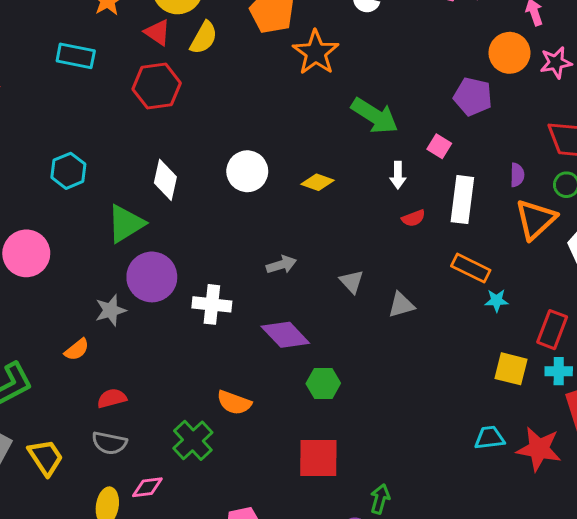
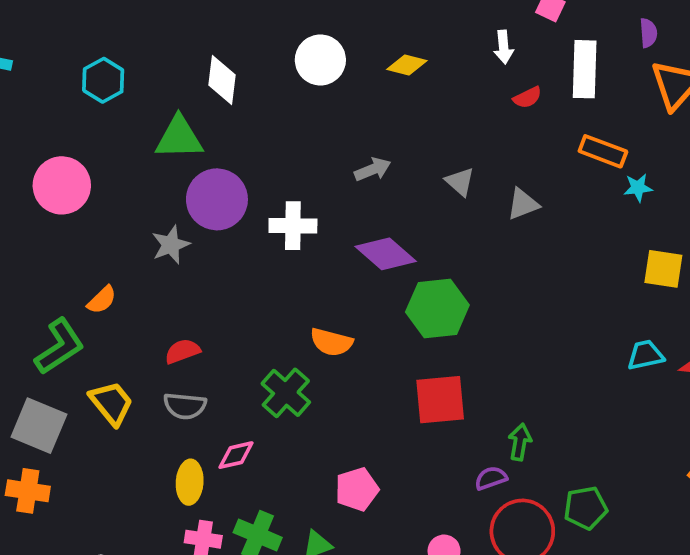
green triangle: (126, 224) -> (179, 138), turned 36
orange semicircle: (77, 350) -> (102, 300), moved
green hexagon: (323, 383) -> (437, 309), size x1.5
yellow trapezoid: (46, 457) -> (111, 403), moved

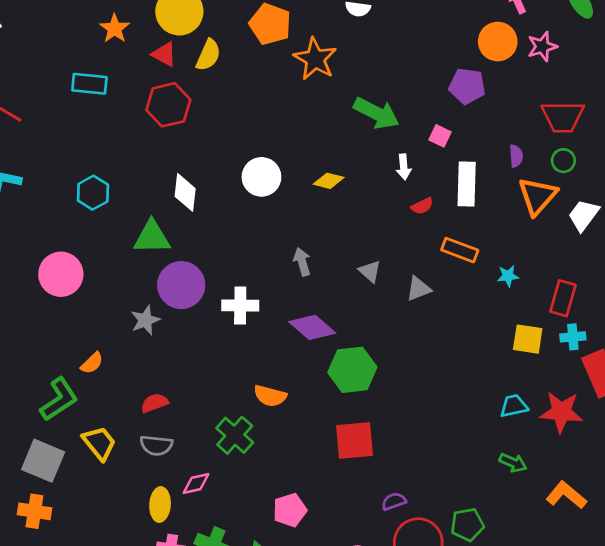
orange rectangle: (603, 151) -> (460, 250), moved
gray arrow: (373, 169) -> (302, 262), turned -84
green arrow: (520, 442) -> (513, 463), moved, turned 104

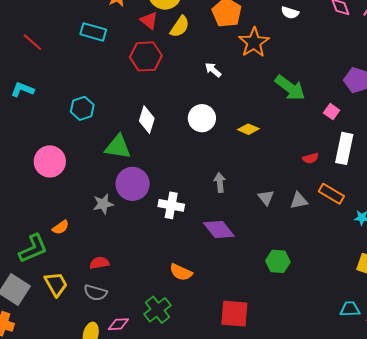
white arrow: (404, 167) -> (213, 70), moved, turned 126
gray triangle: (419, 289) -> (299, 201), moved
green hexagon: (352, 370) -> (278, 261), moved, size x0.7
green cross: (235, 435) -> (157, 310), moved

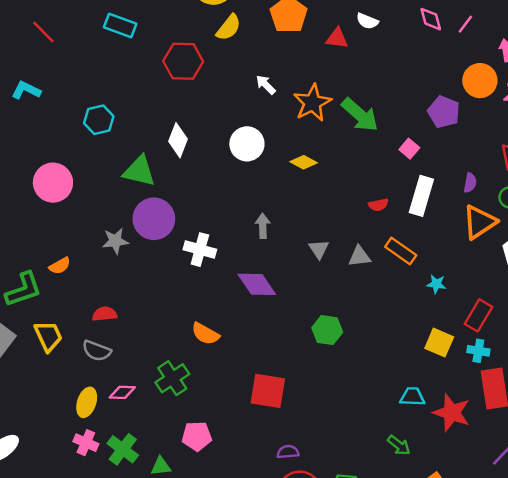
red triangle: (149, 21) -> (337, 38), moved, turned -36
orange star: (254, 42) -> (312, 103), moved

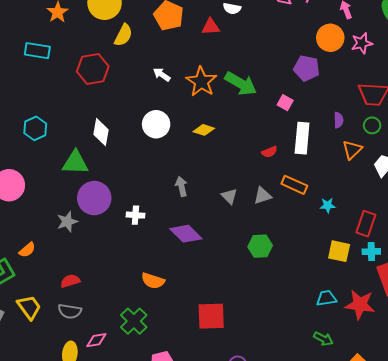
orange triangle: (479, 222) -> (352, 150), size x0.7
white cross: (200, 250) -> (135, 215), size x0.7
green hexagon: (327, 330) -> (260, 246), moved

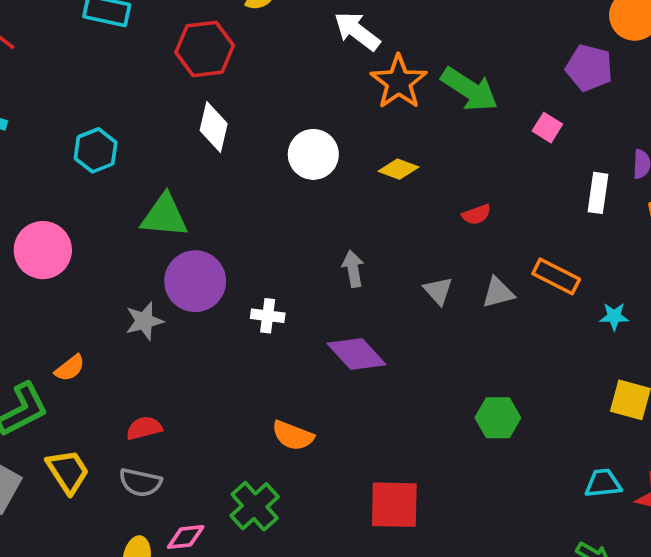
white arrow: (162, 75) -> (357, 31), moved, size x1.5
white diamond: (101, 132) -> (214, 127), moved
white rectangle: (302, 138) -> (598, 193), moved, size x0.7
red semicircle: (269, 152) -> (476, 215), moved
green hexagon: (260, 246) -> (498, 418), moved

